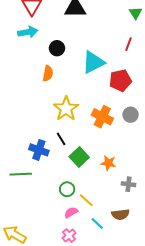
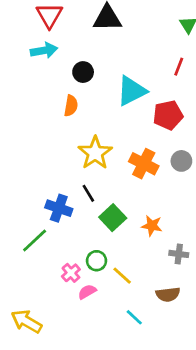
green line: (21, 174) -> (35, 240), turned -40
pink semicircle: (71, 212) -> (87, 292), moved
cyan line: (97, 223) -> (134, 317), moved
pink cross: (69, 236) -> (71, 273), moved

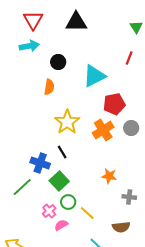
red pentagon: (168, 115) -> (114, 104), moved
orange cross: (144, 164) -> (103, 130), turned 30
green square: (113, 218) -> (59, 181), moved

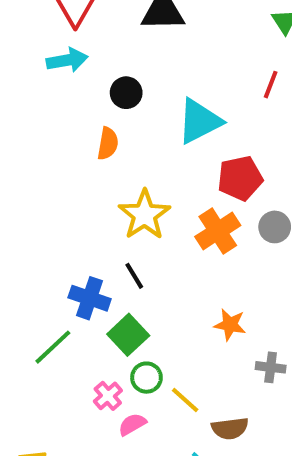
brown semicircle: (121, 227) -> (230, 428), moved

